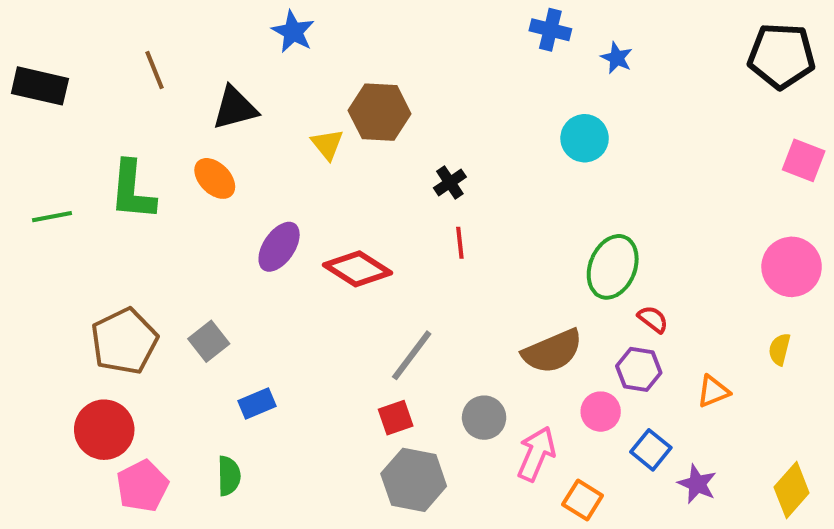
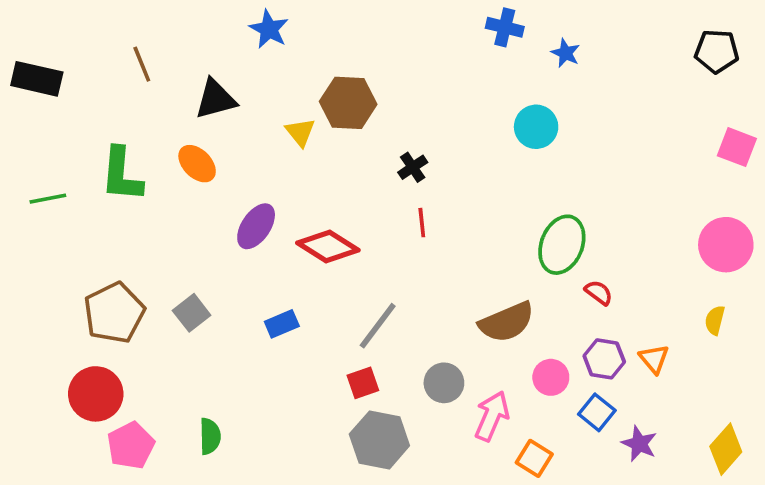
black pentagon: (781, 56) -> (717, 51), size x0.7
purple hexagon: (639, 369) -> (604, 359), moved
orange triangle: (713, 391) -> (654, 359), turned -48
blue rectangle: (257, 404) -> (282, 324), moved

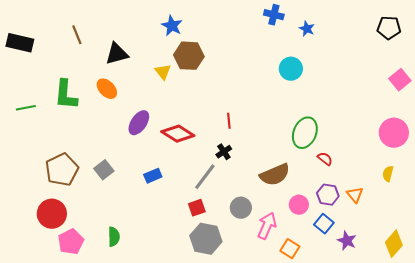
blue star: (269, 29) -> (172, 26), moved
pink square: (737, 147) -> (400, 80), turned 30
black cross: (413, 167) -> (224, 152), moved

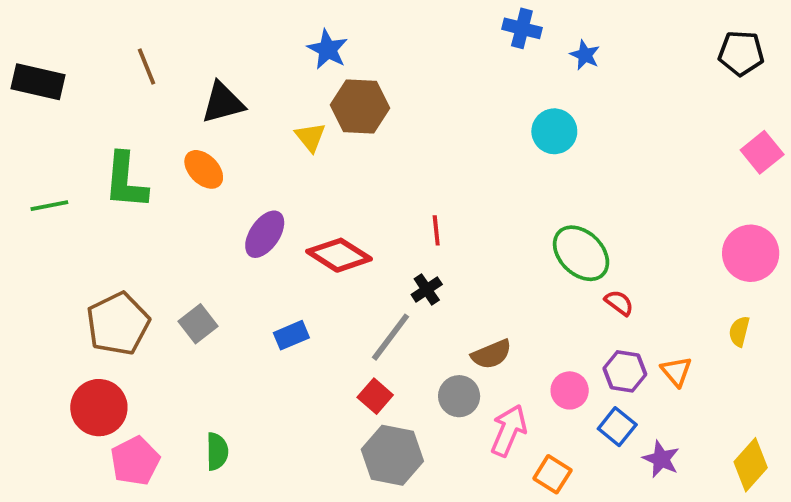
green ellipse: (305, 133) -> (581, 253), turned -68
brown semicircle: (275, 175) -> (491, 354), moved, size x0.7
red square: (197, 208) -> (375, 396), turned -30

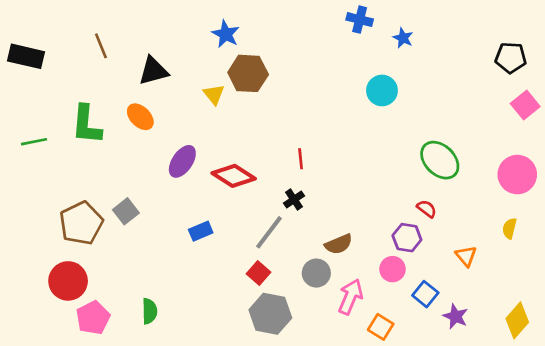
black pentagon: (741, 53) -> (511, 58), moved
green ellipse: (581, 253) -> (440, 160), moved
gray square: (198, 324) -> (126, 211), moved
purple hexagon: (625, 371) -> (407, 238), moved

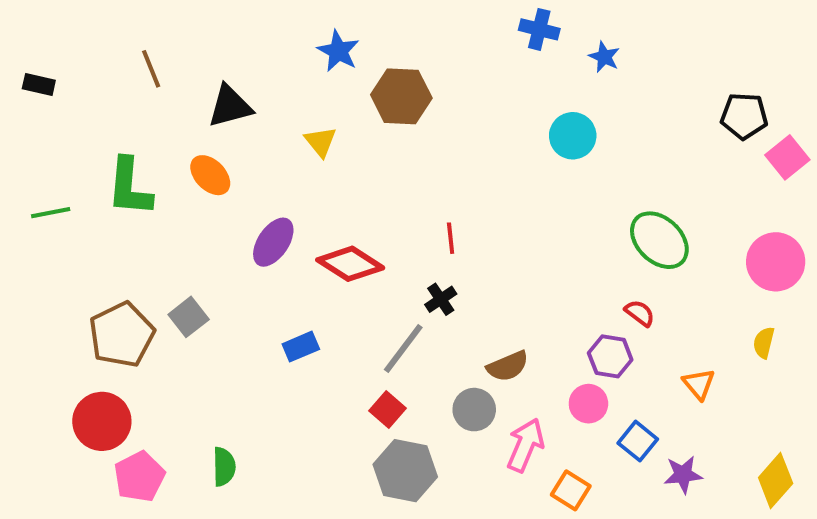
black rectangle: (26, 56) -> (39, 85), size x0.6
black pentagon: (511, 58) -> (744, 116), moved
brown hexagon: (248, 73) -> (401, 96), moved
purple star: (456, 316) -> (683, 475), turned -30

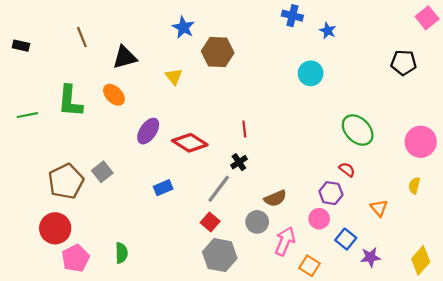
pink square: (787, 157) -> (427, 18), moved

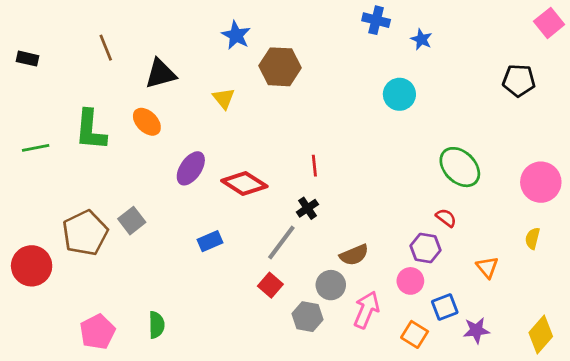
red circle: (55, 228) -> (32, 266), moved
blue square: (346, 239) -> (445, 307), turned 30
gray hexagon: (220, 255) -> (307, 317), moved, size x0.7
orange square: (310, 266) -> (415, 334), moved

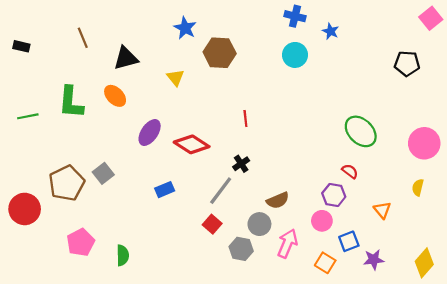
cyan circle: (399, 94) -> (295, 55), moved
red line: (314, 166) -> (245, 118), moved
pink pentagon: (97, 332) -> (81, 242), moved

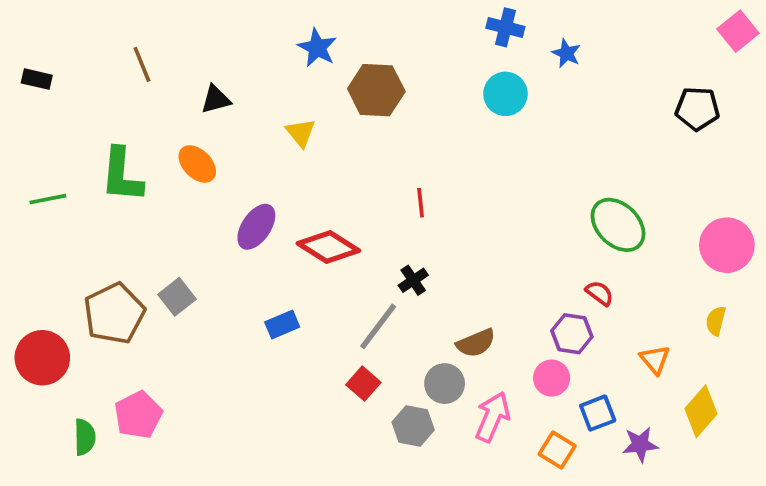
black triangle: (126, 58) -> (216, 99), size x0.7
green semicircle: (123, 255) -> (85, 437), moved
yellow diamond: (424, 263) -> (701, 411), moved

